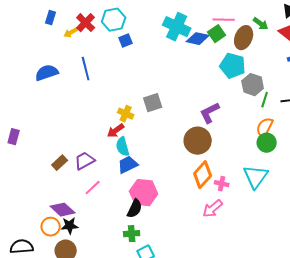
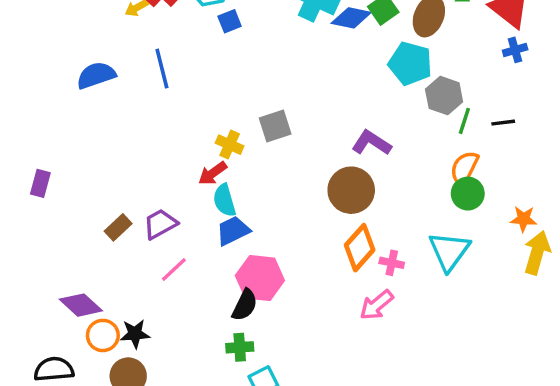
purple L-shape: (210, 113) -> (371, 143), turned 60
purple diamond: (63, 210) -> (81, 305), moved

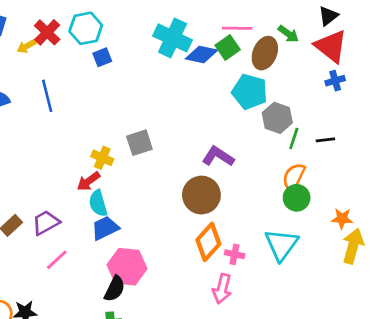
pink arrow: (377, 305) -> (222, 289), turned -36

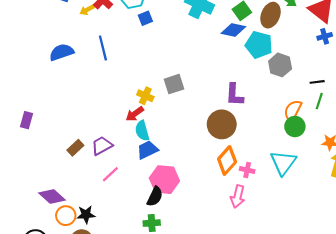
blue diamond: (201, 54) -> (233, 30), moved
green line: (294, 139) -> (319, 101), moved
purple L-shape: (218, 156) -> (234, 95), turned -120

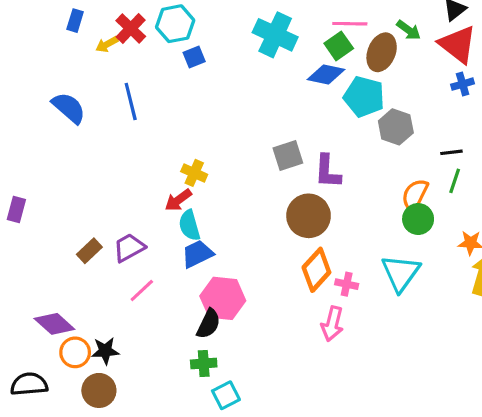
blue semicircle: (62, 52) -> (69, 108), turned 60
gray square: (174, 84) -> (288, 155), moved

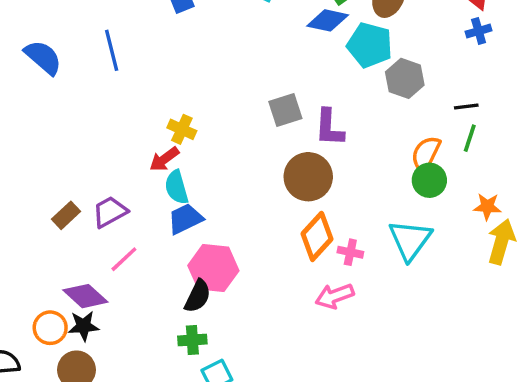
purple diamond: (54, 324) -> (85, 296), moved
pink arrow: (332, 324) -> (335, 296), turned 56

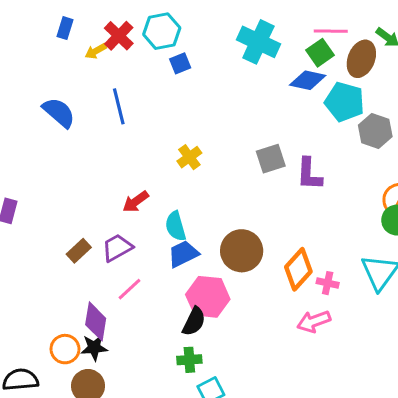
yellow cross: (182, 129) -> (189, 157), moved, turned 30
red arrow: (164, 159) -> (136, 202), moved
brown circle: (308, 177) -> (242, 251), moved
purple diamond: (85, 296) -> (96, 321), turned 57

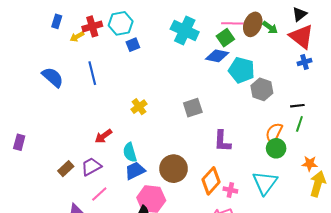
red cross: (119, 36) -> (92, 26), turned 30
brown ellipse: (361, 59) -> (253, 24), moved
purple L-shape: (309, 174) -> (222, 141), moved

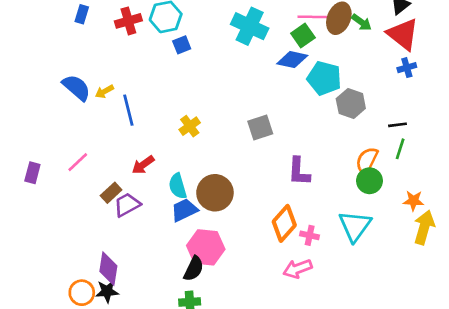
yellow arrow: (77, 37) -> (104, 92), moved
blue line: (92, 73) -> (128, 110), moved
brown rectangle: (66, 169) -> (111, 193), moved
brown circle: (174, 169) -> (215, 193), moved
pink line: (99, 194) -> (78, 162), moved

